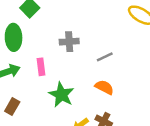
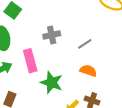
pink rectangle: (41, 67) -> (30, 61), size x1.5

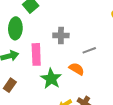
orange semicircle: (88, 71) -> (77, 69), moved

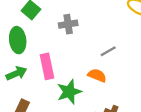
gray cross: (61, 35) -> (68, 24), moved
green star: (51, 79) -> (69, 92), turned 30

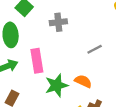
orange semicircle: (97, 75) -> (83, 81), moved

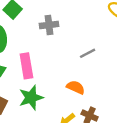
green star: (56, 85) -> (31, 98), moved

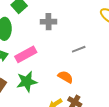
pink rectangle: (26, 66) -> (26, 54), turned 65

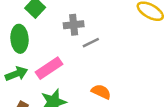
gray line: (79, 49) -> (91, 43), moved

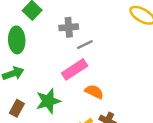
pink rectangle: (49, 68) -> (75, 69), moved

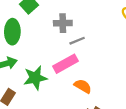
green star: (48, 101) -> (35, 78), moved

